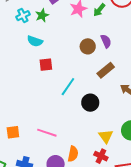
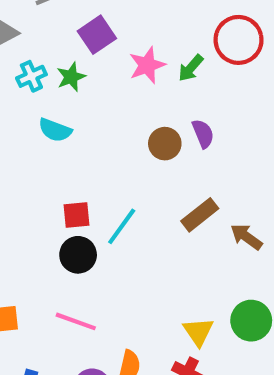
red square: (46, 65) -> (77, 215), moved
brown rectangle: (106, 70) -> (200, 215), moved
black circle: (90, 103) -> (78, 255), moved

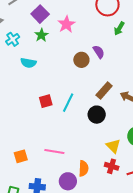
green arrow: (191, 68) -> (119, 28), moved
green star: (71, 77) -> (41, 35), moved
black circle: (78, 255) -> (97, 115), moved

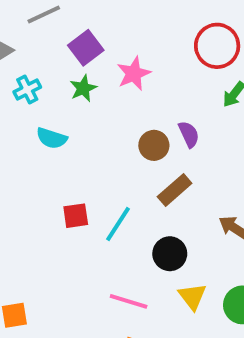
brown rectangle: (104, 91) -> (175, 190), moved
yellow triangle: (113, 146) -> (192, 297), moved
pink line: (54, 152) -> (129, 301), moved

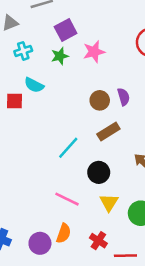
red square: (76, 216) -> (15, 101), moved

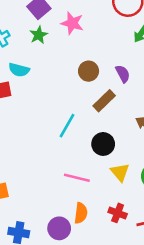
pink star: (94, 52) -> (72, 23), turned -30
purple semicircle: (124, 97) -> (123, 74), moved

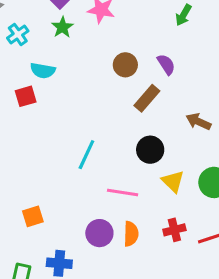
cyan line: (67, 126) -> (86, 155), moved
red cross: (118, 213) -> (174, 230), turned -30
purple circle: (59, 228) -> (99, 233), moved

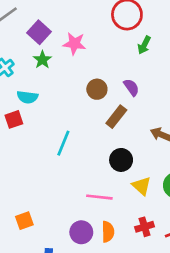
cyan line: (86, 155) -> (63, 143), moved

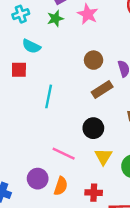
red square: (14, 119) -> (19, 70), moved
cyan line: (63, 143) -> (49, 96), turned -30

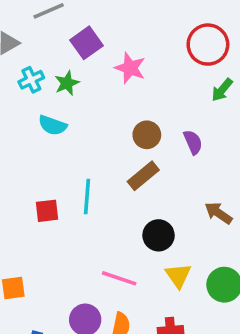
green star: (55, 19) -> (67, 83), moved
red square: (19, 70) -> (47, 211), moved
brown rectangle: (102, 89) -> (143, 176), moved

